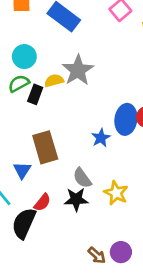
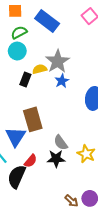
green semicircle: (19, 84) -> (19, 32), moved
blue star: (101, 138) -> (62, 81), moved
blue triangle: (22, 170) -> (16, 137), size x1.5

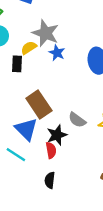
black star: (56, 159) -> (57, 135), moved
red semicircle: (31, 161) -> (51, 150), turned -32
black semicircle: (17, 177) -> (50, 180), moved, size x0.6

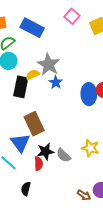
black rectangle: (17, 64) -> (21, 87), size x1.5
gray semicircle: (77, 120) -> (63, 155), moved
black semicircle: (50, 180) -> (26, 189), moved

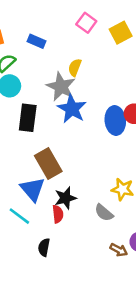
blue rectangle: (32, 28) -> (37, 41), size x0.6
yellow semicircle: (33, 75) -> (75, 67), moved, turned -40
blue star: (56, 82) -> (72, 109), size x1.6
gray semicircle: (63, 155) -> (104, 213), moved

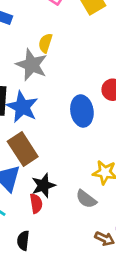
blue star: (72, 109) -> (22, 107), moved
blue ellipse: (115, 120) -> (82, 111), moved

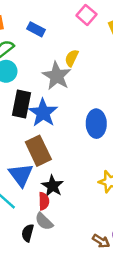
black star: (43, 186) -> (53, 186), turned -30
gray semicircle: (86, 199) -> (44, 221), moved

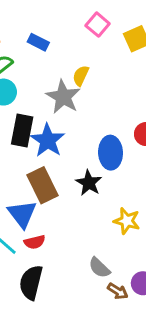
black star: (53, 186) -> (89, 183), moved
red semicircle: (44, 201) -> (35, 242), moved, turned 78
gray semicircle: (44, 221) -> (99, 268), moved
black semicircle: (28, 233) -> (31, 282), size x1.6

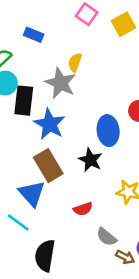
black rectangle: (22, 130) -> (24, 101), moved
red semicircle: (35, 242) -> (83, 209), moved

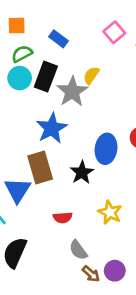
black rectangle: (24, 101) -> (46, 77), moved

